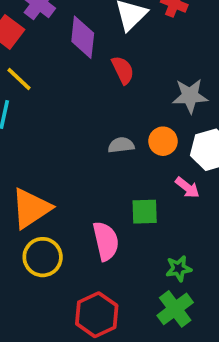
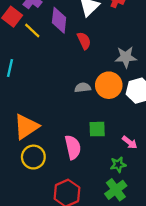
yellow line: (19, 79) -> (32, 31), moved
orange circle: (163, 141) -> (109, 85), size x1.5
pink arrow: (187, 188) -> (130, 142), moved

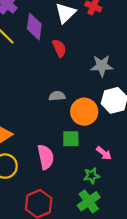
orange circle: (109, 85) -> (84, 112), moved

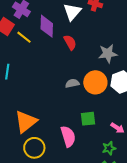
orange circle: (84, 112) -> (95, 82), moved

